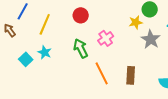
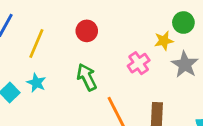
pink cross: (106, 38) -> (139, 63), moved

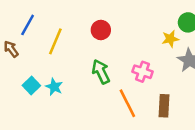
pink cross: (139, 63) -> (143, 72), moved, turned -36
cyan star: (36, 83) -> (54, 87), moved

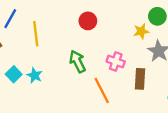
red circle: (101, 30) -> (88, 21), moved
yellow line: (55, 41) -> (36, 34), turned -30
brown rectangle: (164, 106) -> (140, 79), moved

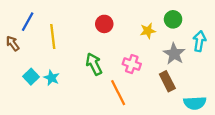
yellow star: (141, 31) -> (148, 31), moved
brown rectangle: (140, 79) -> (167, 81), moved, turned -30

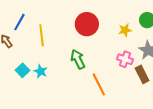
red circle: (104, 24) -> (87, 24), size x1.5
pink cross: (132, 64) -> (125, 59), moved

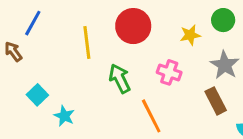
yellow line: (42, 35) -> (87, 43), moved
pink cross: (125, 59) -> (169, 72), moved
cyan star: (41, 71) -> (64, 116), moved

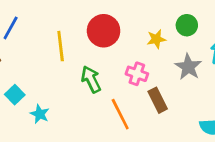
brown rectangle: (216, 101) -> (158, 100), moved

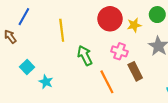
red circle: (104, 31) -> (110, 19), moved

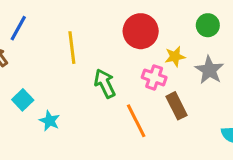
yellow star: (134, 25) -> (175, 57), moved

